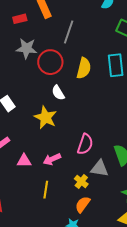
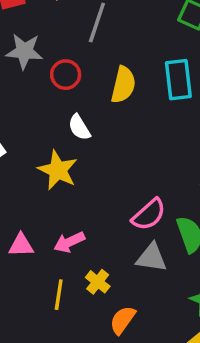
red circle: (50, 62) -> (66, 75), size x0.7
pink semicircle: (85, 144) -> (149, 215), moved, turned 30
yellow cross: (81, 181) -> (98, 282), moved

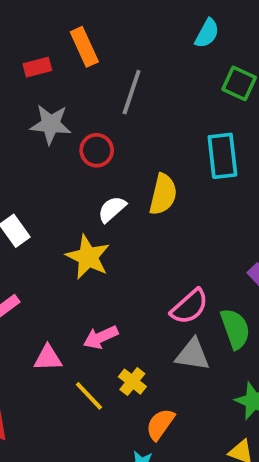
yellow semicircle: (123, 85) -> (163, 194), moved
white semicircle: (79, 127) -> (112, 209), turned 80
pink triangle: (21, 245) -> (48, 358), moved
yellow line: (59, 295) -> (89, 396), turned -52

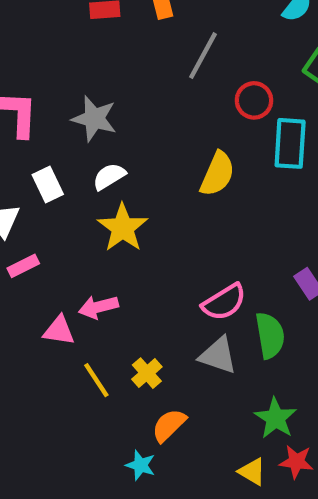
gray star: (51, 124) -> (94, 119), moved
red circle: (97, 150) -> (254, 100), moved
white semicircle: (112, 209) -> (109, 176), moved
pink arrow: (101, 337) -> (98, 307), moved

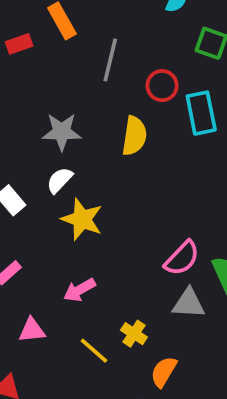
gray star: (94, 119) -> (62, 132), moved
yellow semicircle: (217, 174) -> (134, 136), moved
pink triangle: (59, 330) -> (32, 330), moved

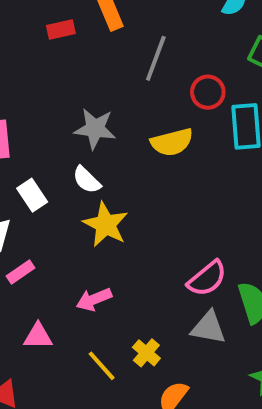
yellow semicircle: (134, 136) -> (172, 142), turned 60
white semicircle: (60, 180) -> (87, 180), turned -96

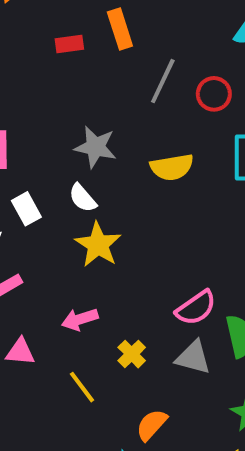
red circle: (208, 92) -> (214, 94), moved
yellow cross: (146, 353) -> (132, 354), moved

